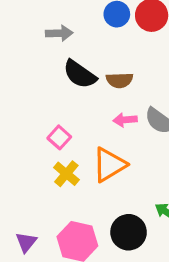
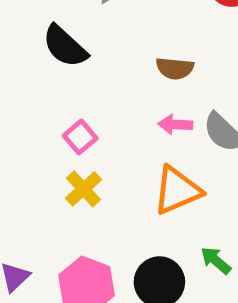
black semicircle: (80, 74) -> (65, 46), moved
orange triangle: (109, 165) -> (177, 190), moved

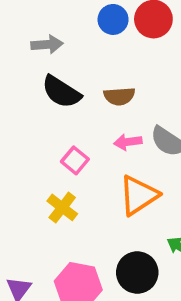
black semicircle: (65, 46) -> (61, 92), moved
pink square: (80, 137) -> (75, 160), moved

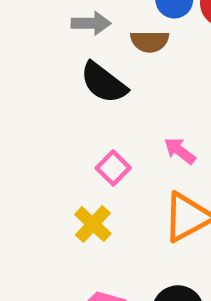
brown semicircle: (119, 96) -> (150, 41), moved
pink arrow: (128, 142) -> (180, 151), turned 40

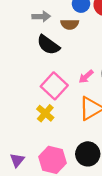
pink arrow: (180, 151) -> (86, 77), turned -77
pink square: (113, 168) -> (54, 86), size x1.6

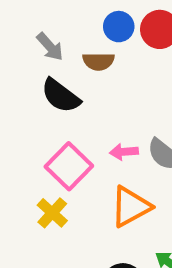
gray arrow: (41, 16) -> (50, 47), turned 48
pink arrow: (86, 77) -> (124, 152), turned 35

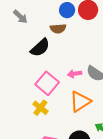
gray arrow: (50, 47) -> (20, 17), moved
black semicircle: (61, 96) -> (40, 48), turned -75

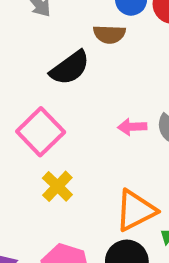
pink square: (47, 83) -> (41, 132), moved
orange triangle: (80, 101) -> (136, 210), moved

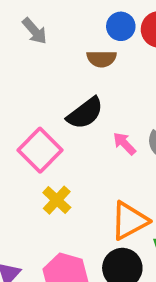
black semicircle: (70, 68) -> (85, 113), moved
pink arrow: (132, 127) -> (124, 144), turned 50

